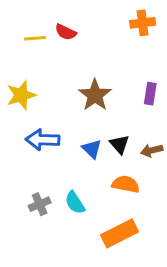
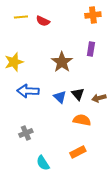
yellow line: (35, 38) -> (21, 17), moved
purple rectangle: (150, 94) -> (91, 49), moved
cyan semicircle: (75, 203) -> (43, 163), moved
orange rectangle: (119, 233) -> (78, 152), size x0.7

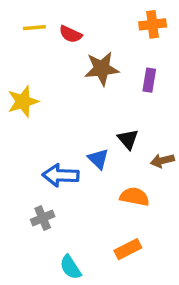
brown star: (62, 62) -> (102, 69), moved, turned 30
blue arrow: (28, 91) -> (61, 175), moved
black triangle: (78, 94) -> (128, 139), moved

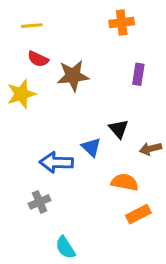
orange cross: (153, 24) -> (122, 23), moved
red semicircle: (70, 34) -> (38, 59), moved
brown star: (102, 69) -> (73, 76), moved
orange rectangle: (128, 249) -> (138, 214), moved

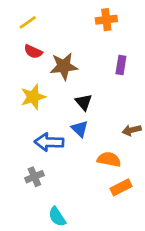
yellow line: (32, 26) -> (28, 22), turned -30
yellow star: (21, 94) -> (33, 97), moved
black triangle: (119, 129) -> (84, 102), moved

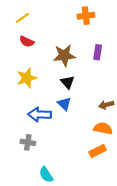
brown star: (64, 66) -> (64, 55), moved
orange semicircle: (109, 159) -> (103, 128), moved
gray cross: (34, 177) -> (28, 142), turned 32

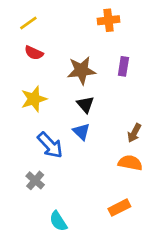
brown arrow: (106, 105) -> (134, 133), turned -48
blue arrow: (40, 114) -> (50, 145), turned -135
gray cross: (28, 142) -> (35, 180), turned 32
orange rectangle: (98, 151) -> (119, 208), moved

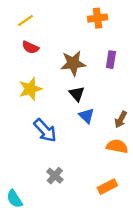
blue triangle: (81, 132) -> (87, 116), moved
gray cross: (35, 180) -> (55, 176), moved
cyan semicircle: (58, 221) -> (14, 199), moved

